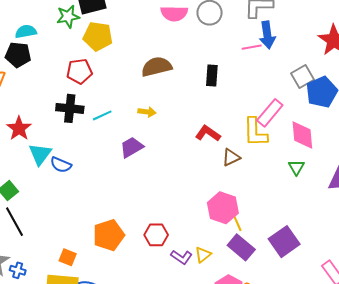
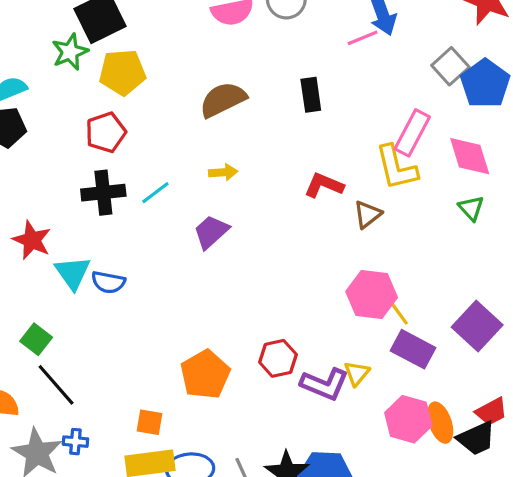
purple L-shape: (182, 257) -> (325, 384), size x1.4
blue cross: (18, 270) -> (75, 442), moved

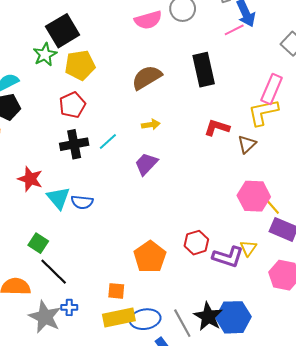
black rectangle: (311, 95) -> (204, 70), size x1.5
yellow L-shape: (396, 168) -> (263, 112), turned 96

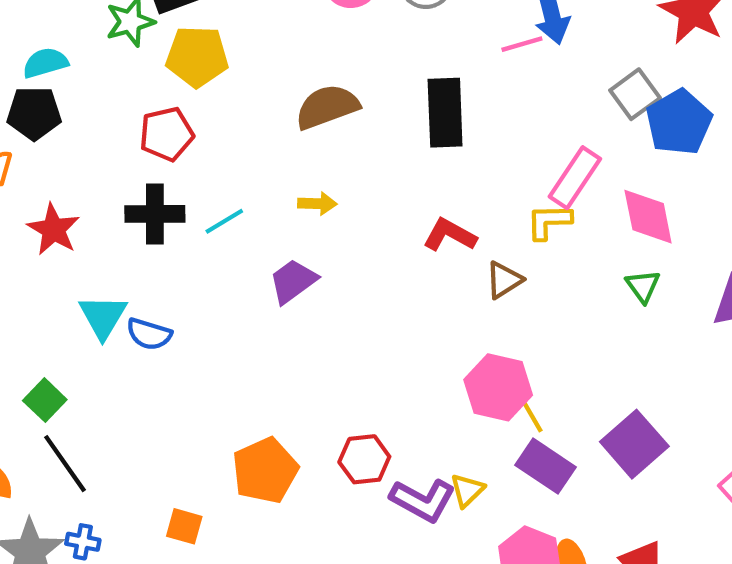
yellow L-shape: (263, 112) -> (549, 222), size x0.7
red star: (30, 179) -> (53, 229), moved

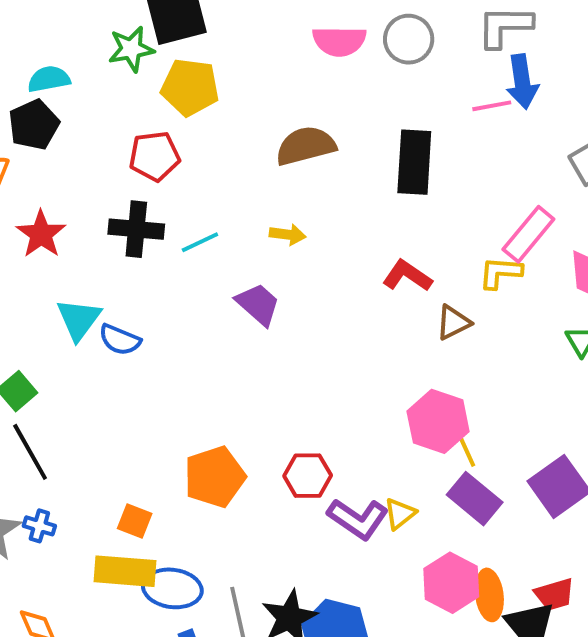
black pentagon: (34, 113) -> (34, 125), turned -30
purple trapezoid: (293, 281) -> (258, 304), turned 72

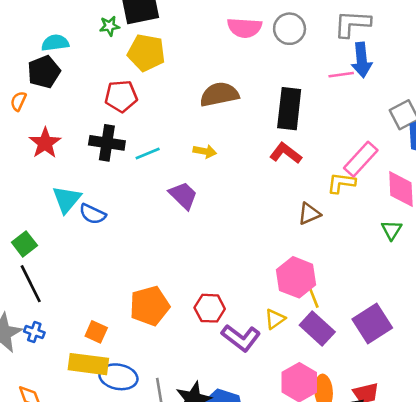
green star: (131, 49) -> (109, 26), size x0.7
red L-shape: (407, 276) -> (286, 153), moved
yellow triangle: (400, 514) -> (275, 319), moved

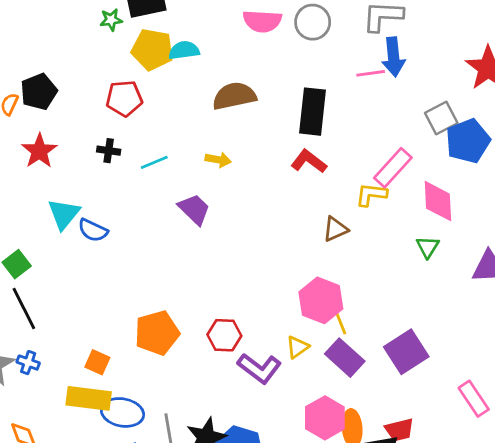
cyan semicircle: (55, 43) -> (184, 50), moved
black pentagon: (44, 72) -> (39, 92), moved
black cross: (107, 143) -> (109, 151), size x0.6

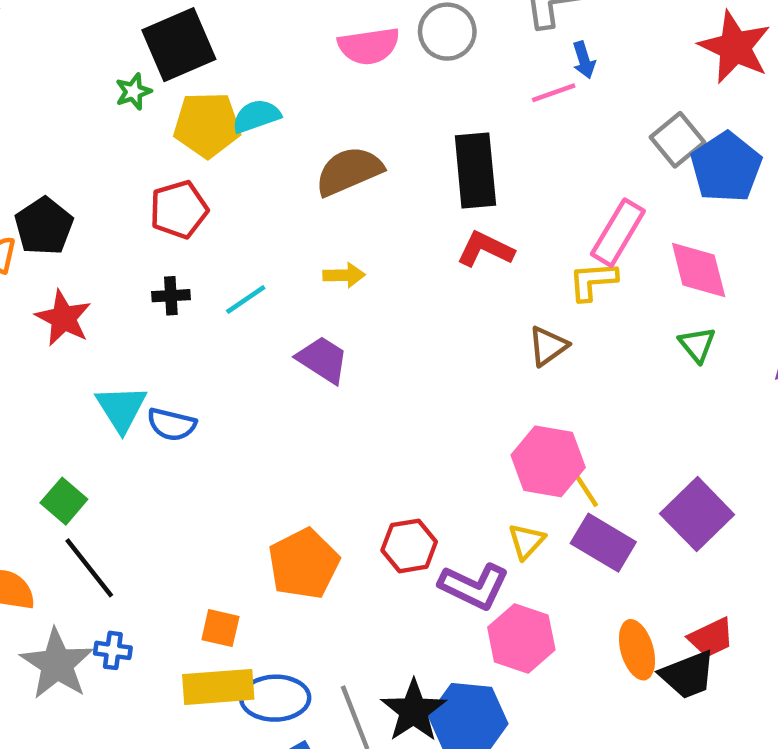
blue arrow: (394, 57) -> (584, 60), size x0.6
pink hexagon: (325, 418) -> (521, 639), moved

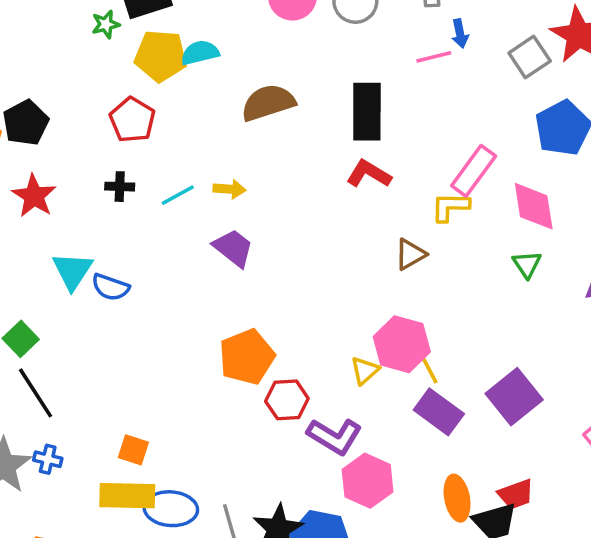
gray square: (678, 140) -> (530, 57), moved
red pentagon: (179, 210) -> (132, 120), turned -30
yellow arrow: (344, 275) -> (230, 189), moved
yellow triangle: (526, 541) -> (365, 371), moved
orange pentagon: (304, 564) -> (247, 357), moved

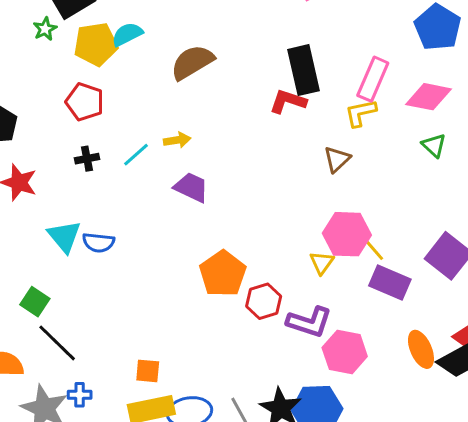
black rectangle: (367, 112) -> (304, 70), moved
pink diamond: (534, 206) -> (429, 97), turned -57

